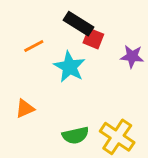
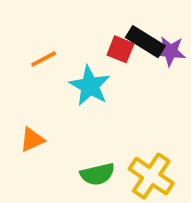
black rectangle: (78, 24) -> (145, 42), moved
purple star: (132, 56) -> (170, 51), moved

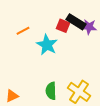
orange triangle: (32, 140) -> (12, 96), moved
green semicircle: (97, 174) -> (51, 91), turned 102

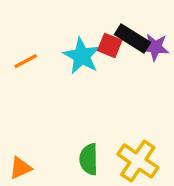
orange line: (23, 31) -> (26, 61), moved
cyan star: (47, 45) -> (82, 56), moved

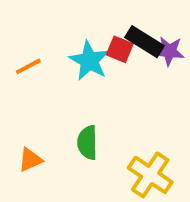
green semicircle: (89, 159) -> (87, 143), moved
orange triangle: (20, 168) -> (30, 160), moved

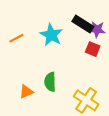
red square: (120, 49) -> (93, 49), moved
orange triangle: (30, 160) -> (26, 92), moved

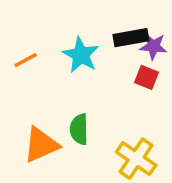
black rectangle: (83, 24) -> (131, 38), turned -42
orange triangle: (26, 92) -> (41, 145), size x1.6

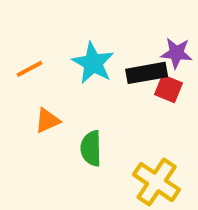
black rectangle: (131, 38) -> (147, 73), moved
orange triangle: (41, 145) -> (47, 121), moved, size x0.6

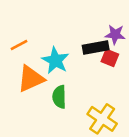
cyan star: (93, 63) -> (55, 60), moved
orange triangle: (47, 121) -> (31, 79), size x1.6

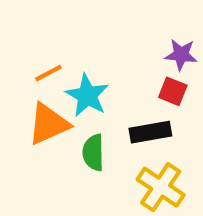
orange line: (19, 45) -> (49, 73), moved
black rectangle: (96, 48) -> (150, 132), moved

